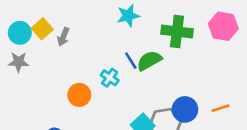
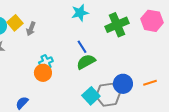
green cross: (177, 31) -> (117, 25), turned -30
green semicircle: (149, 61) -> (86, 62), moved
cyan cross: (110, 78) -> (46, 62), moved, turned 32

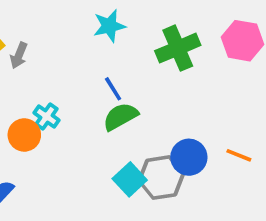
cyan cross: (46, 62) -> (46, 116), turned -32
orange circle: (43, 73) -> (24, 135), moved
orange line: (150, 83) -> (239, 155), turned 40

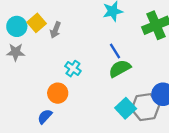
orange circle: (24, 135) -> (58, 93), moved

